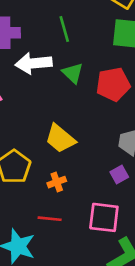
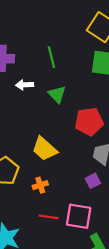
white arrow: (33, 63) -> (25, 85), size x0.6
red pentagon: (113, 84) -> (89, 122), moved
red line: (50, 219) -> (49, 217), moved

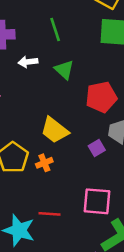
purple square: (93, 181) -> (97, 148), moved
orange cross: (40, 185) -> (44, 163), moved
red line: (49, 217) -> (49, 214), moved

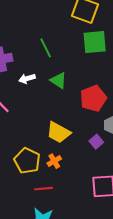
red line: (49, 214) -> (44, 189), moved

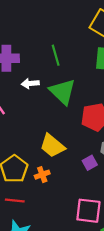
green triangle: (59, 80) -> (63, 92), size x1.5
red line: (44, 189) -> (15, 201), moved

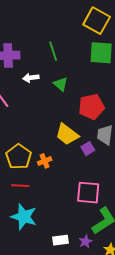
green triangle: (63, 92) -> (61, 84), size x0.6
yellow trapezoid: (52, 146) -> (67, 134), moved

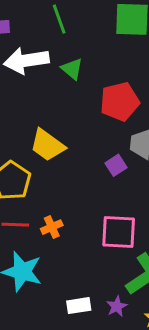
white arrow: (31, 78) -> (26, 61), size x1.8
yellow trapezoid: (67, 134) -> (47, 145), moved
orange cross: (45, 161) -> (52, 227), moved

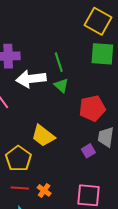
green line: (59, 19) -> (59, 62), moved
orange cross: (52, 227) -> (44, 190), turned -32

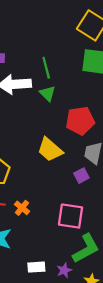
yellow trapezoid: (43, 136) -> (50, 150), moved
purple square: (88, 151) -> (81, 176), moved

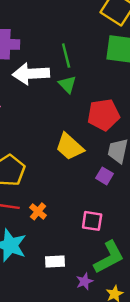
purple square: (81, 176) -> (105, 176), turned -32
pink square: (71, 216) -> (92, 221), size x0.7
white rectangle: (36, 267) -> (55, 261), moved

